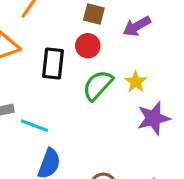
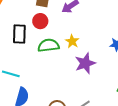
green semicircle: (98, 85) -> (48, 45), turned 45

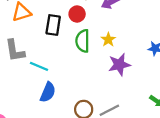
green semicircle: (48, 45) -> (83, 41), turned -90

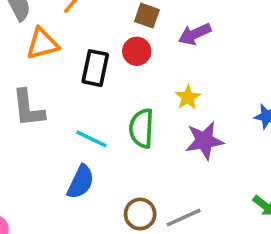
green semicircle: (83, 41) -> (142, 128), moved
cyan line: (39, 66) -> (91, 139), moved

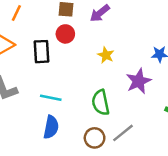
green semicircle: (142, 128) -> (101, 103), moved
purple star: (204, 141) -> (139, 81), moved

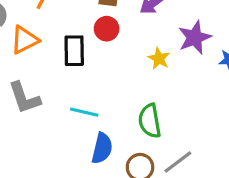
purple star: (139, 81) -> (195, 38), moved
blue semicircle: (51, 127) -> (102, 148), moved

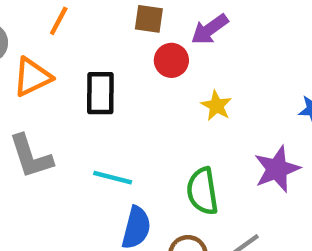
red circle: (107, 29) -> (171, 60), moved
purple star: (195, 38) -> (277, 169), moved

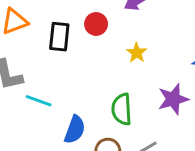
red circle: (171, 60) -> (96, 24), moved
cyan line: (113, 178) -> (39, 101), moved

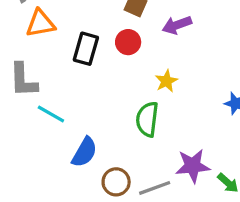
purple star: (173, 99) -> (193, 166), moved
green semicircle: (122, 109) -> (147, 119), moved

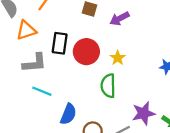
red circle: (128, 42) -> (86, 52), moved, size x1.5
gray L-shape: (23, 80) -> (35, 63), moved, turned -85

